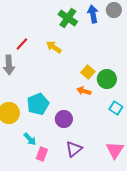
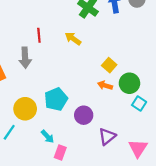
red line: (22, 44) -> (39, 35), turned -48
green circle: (107, 79) -> (129, 83), moved
purple triangle: (74, 149) -> (107, 136), moved

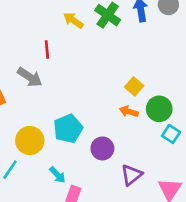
yellow arrow: (73, 39) -> (73, 20), moved
gray arrow: (25, 58) -> (30, 77), turned -54

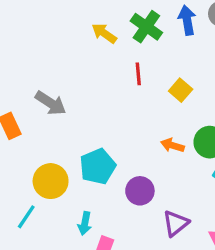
red line: (47, 49) -> (138, 74), moved
yellow square: (134, 86) -> (181, 90), moved
cyan arrow: (58, 175) -> (85, 223), turned 54

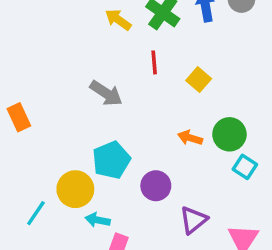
gray arrow: (51, 103) -> (106, 93), moved
yellow circle: (51, 181) -> (75, 189), moved
cyan arrow: (85, 223) -> (98, 220), turned 90

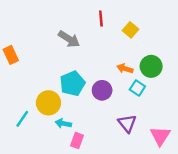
cyan square: (245, 167) -> (137, 88), moved
purple circle: (156, 186) -> (102, 90), moved
purple triangle: (194, 220) -> (127, 123), turned -30

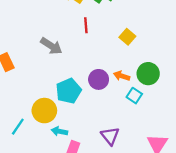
red line: (101, 18) -> (86, 25), moved
gray arrow: (69, 39) -> (51, 46), moved
purple circle: (102, 90) -> (99, 79), moved
purple triangle: (127, 123) -> (110, 136), moved

